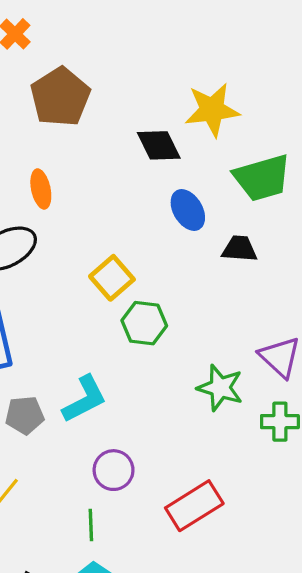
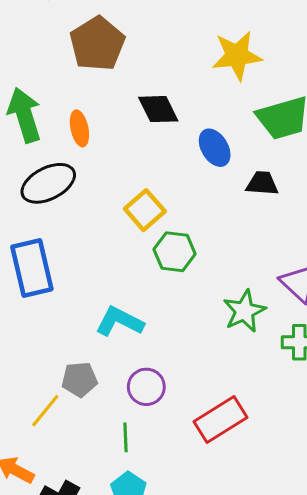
black diamond: (159, 145) -> (158, 109), moved
green star: (220, 388) -> (244, 311), turned 30
cyan L-shape: (84, 399) -> (120, 321), turned -126
gray pentagon: (25, 415) -> (79, 379), moved

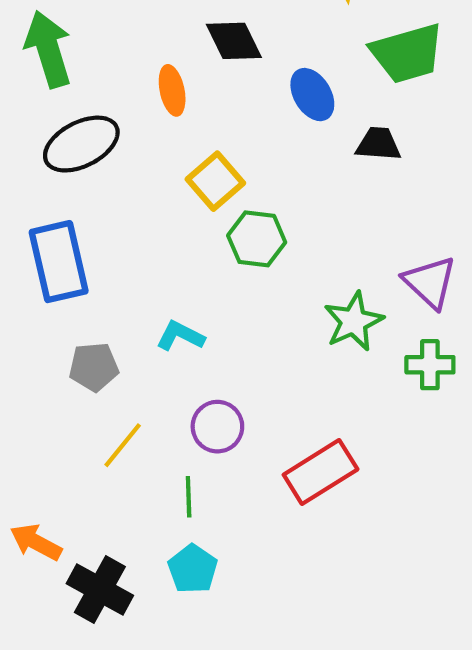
orange ellipse: (79, 128) -> (172, 90), moved
cyan L-shape: (120, 321) -> (180, 336), size x0.7
gray pentagon: (79, 379) -> (94, 367), moved
yellow line: (45, 411) -> (123, 445), moved

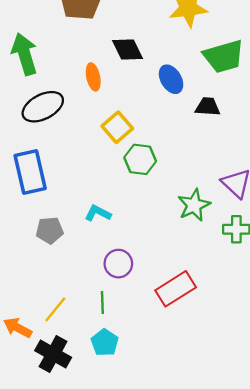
yellow line: (123, 445) -> (55, 309), moved

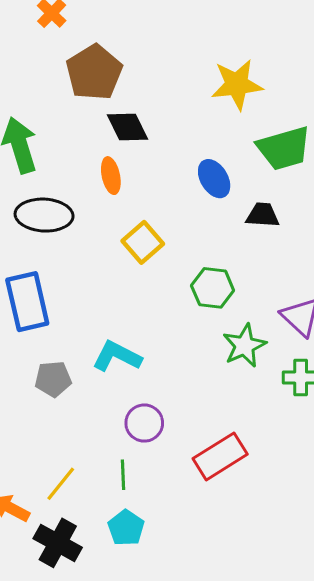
black diamond: (128, 49) -> (128, 127), moved
black ellipse: (43, 107) -> (44, 215), turned 30
green hexagon: (140, 159) -> (213, 288), moved
cyan L-shape: (98, 213) -> (117, 356), size x1.4

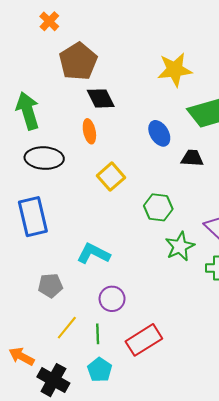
gray pentagon: (53, 379) -> (50, 285), moved
red rectangle: (220, 456) -> (144, 340), moved
yellow line: (61, 484) -> (67, 328), moved

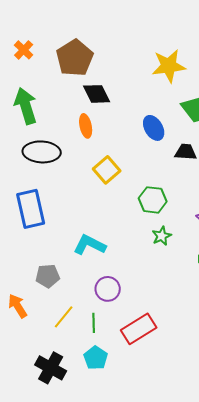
orange cross: (49, 21) -> (24, 50), moved
green star: (180, 246) -> (162, 236), moved, size x0.7
orange arrow: (22, 356) -> (18, 306), moved, turned 30

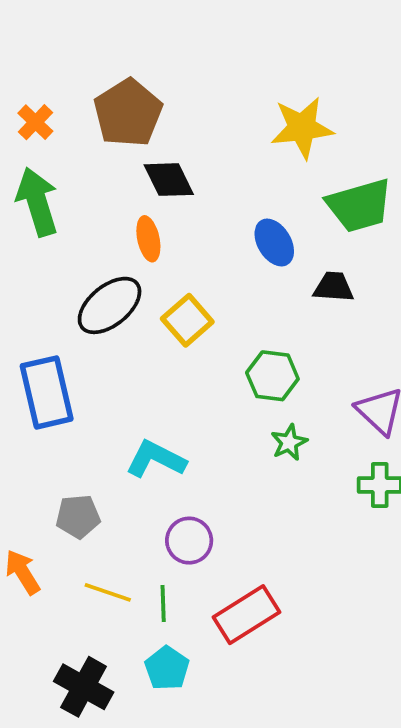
orange cross: (24, 50) -> (35, 122), moved
black ellipse: (42, 152) -> (110, 305), moved, turned -42
yellow line: (64, 317) -> (108, 592), turned 70

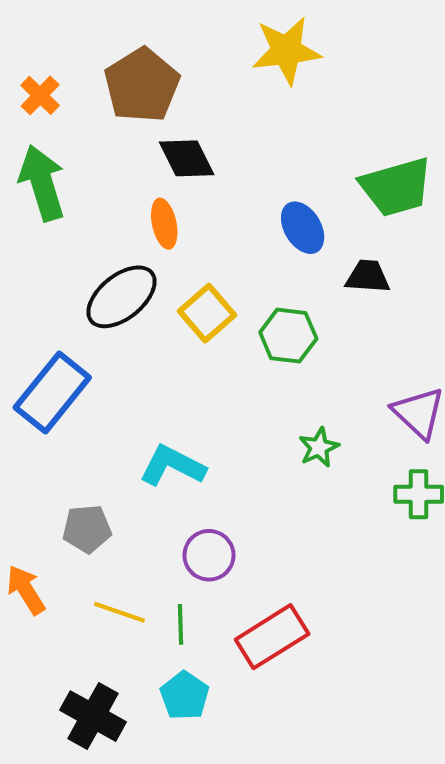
yellow star: (302, 128) -> (286, 51), moved
green hexagon: (272, 376) -> (288, 336), moved
blue rectangle: (47, 392) -> (52, 392), turned 52

